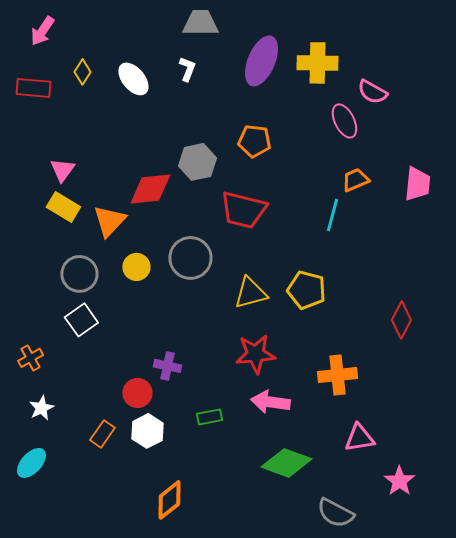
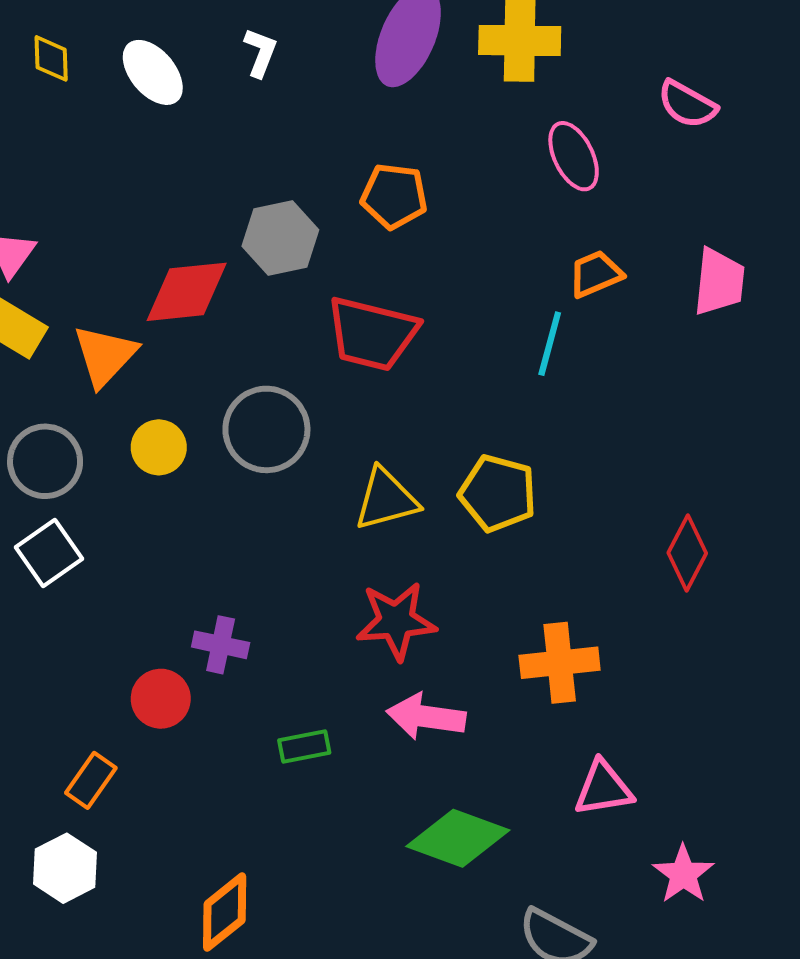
yellow diamond: (82, 72) -> (51, 58), turned -35
pink semicircle: (372, 92) -> (687, 104), moved
white hexagon: (147, 431) -> (65, 868), moved

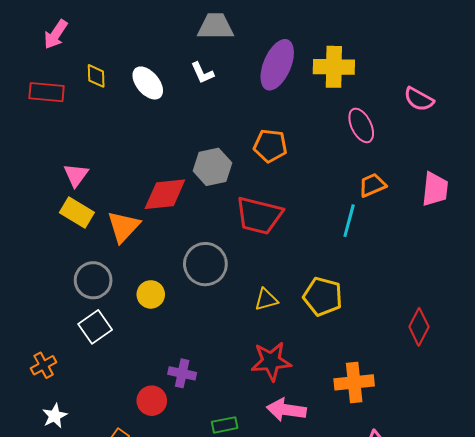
white L-shape: (260, 52) -> (202, 73), turned 135
yellow circle: (159, 447) -> (151, 294), moved
yellow triangle: (386, 499) -> (266, 299), size x0.7

